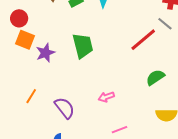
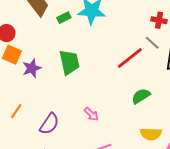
pink arrow: (106, 97) -> (91, 114), turned -119
purple semicircle: (65, 108) -> (49, 124), turned 70

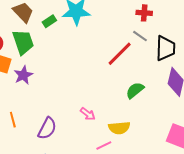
green trapezoid: (69, 62) -> (23, 42), moved
orange line: (16, 111) -> (13, 120), turned -42
yellow semicircle: (151, 134) -> (119, 128), moved

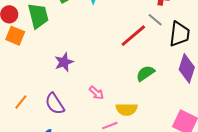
purple star: (23, 75) -> (64, 62), moved
orange line: (13, 120) -> (21, 102), moved, turned 49
purple semicircle: (47, 128) -> (55, 104), turned 115

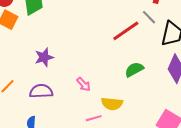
purple star: (64, 62) -> (44, 57), moved
purple semicircle: (55, 104) -> (41, 91), turned 115

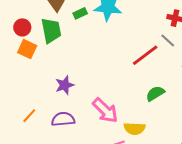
pink arrow: (84, 84) -> (105, 110), size x1.8

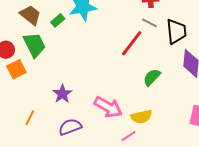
orange square: (27, 49) -> (16, 69), turned -36
orange line: (29, 116) -> (30, 118), moved

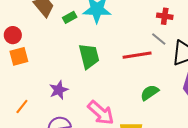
red line: (132, 43) -> (137, 55), turned 32
green trapezoid: (35, 45) -> (89, 56), moved

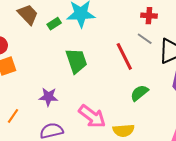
red line: (137, 55) -> (124, 56), turned 76
purple star: (59, 90) -> (48, 97), turned 30

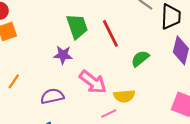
red line: (124, 56) -> (110, 33), moved
purple star: (48, 97) -> (63, 55), moved

